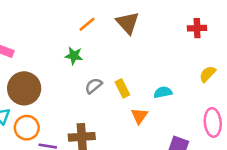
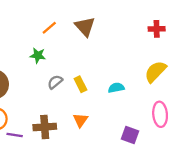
red cross: (197, 28) -> (157, 29), moved
yellow semicircle: (208, 74) -> (155, 72), size x1.5
orange triangle: (139, 116) -> (80, 120), moved

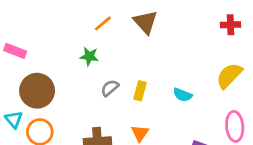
yellow rectangle: (80, 84) -> (140, 91), turned 42
cyan semicircle: (116, 88) -> (183, 95), turned -147

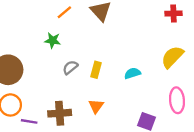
cyan semicircle: (183, 95) -> (132, 73), turned 140

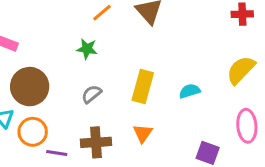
gray semicircle: (70, 67) -> (91, 94), moved
yellow rectangle: (96, 70) -> (143, 87), size x1.5

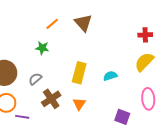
red cross: (242, 14) -> (145, 35), moved
gray semicircle: (91, 94) -> (35, 79), moved
brown cross: (96, 142) -> (51, 99), moved, turned -30

